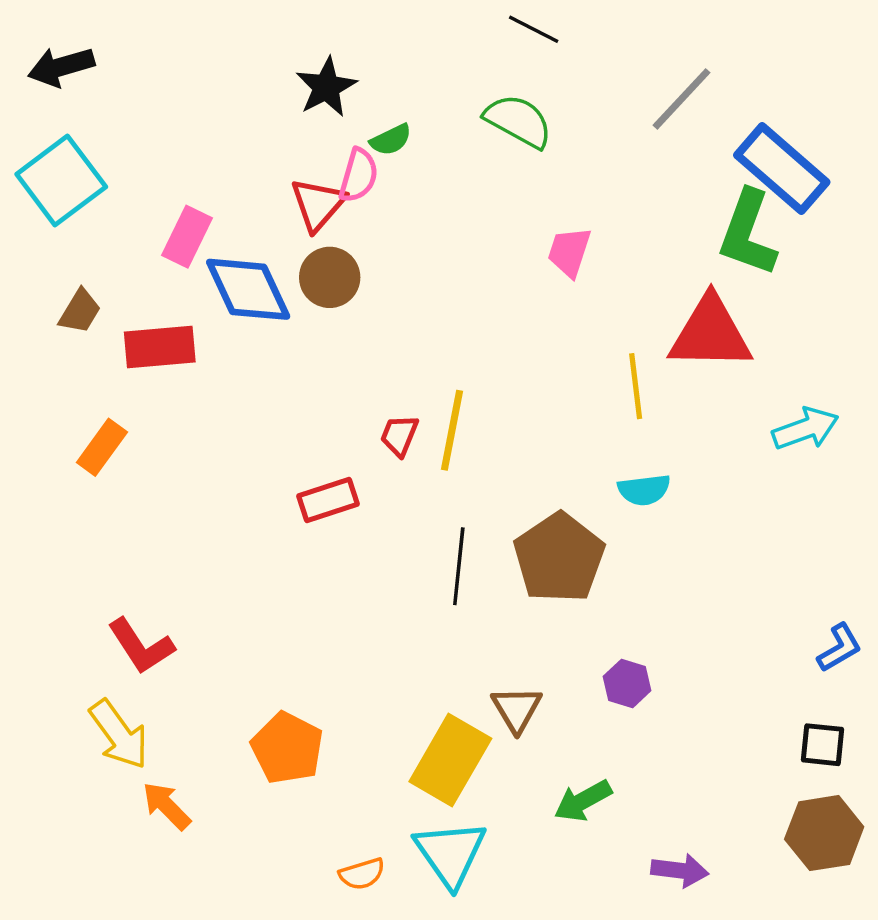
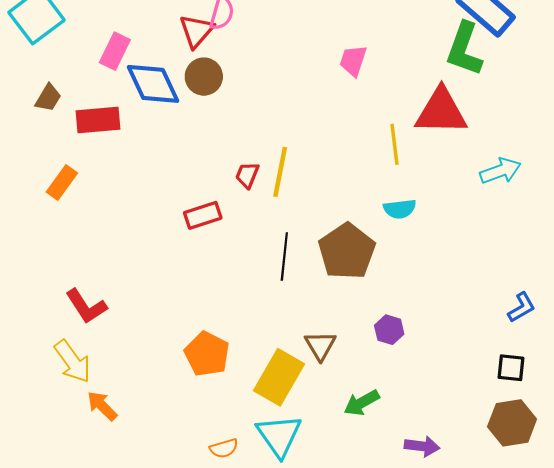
orange pentagon: (287, 748) -> (207, 354), moved

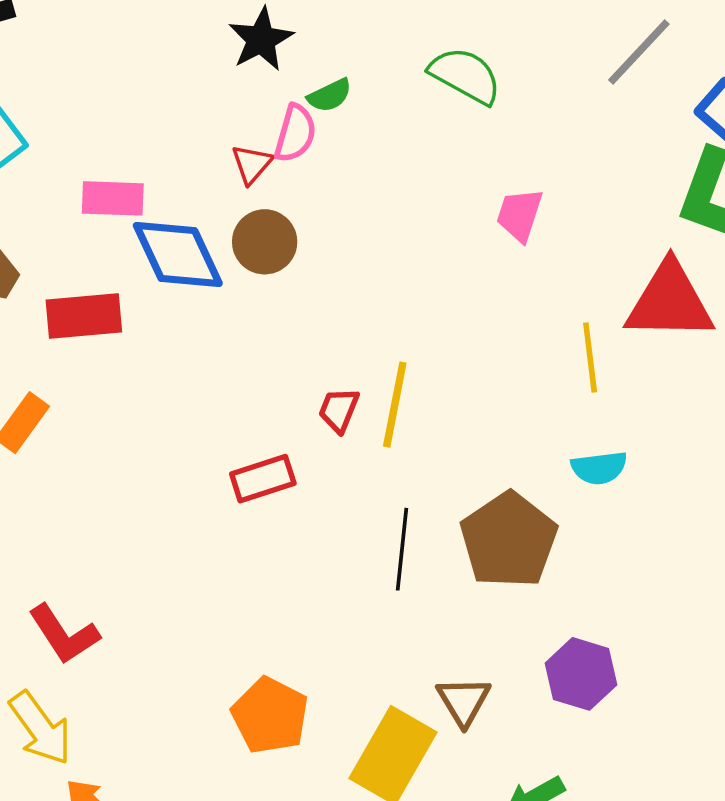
red triangle: (196, 31) -> (252, 164), size x0.7
pink rectangle: (115, 51) -> (113, 198), turned 66
purple hexagon: (389, 330) -> (581, 674), size x1.4

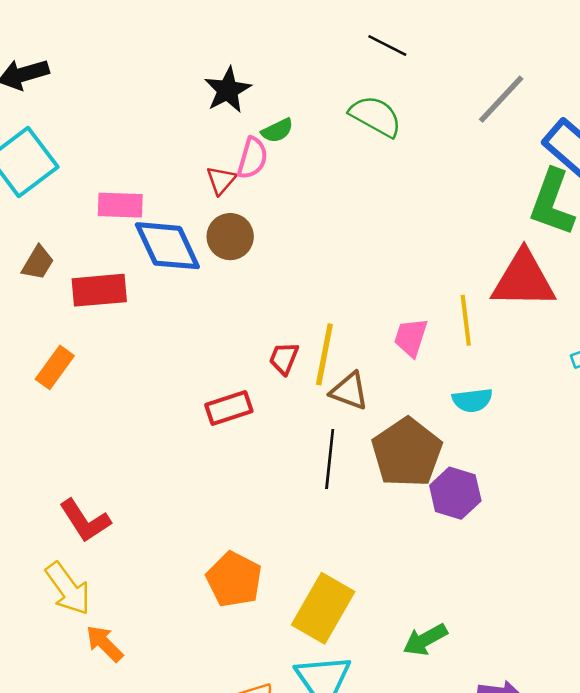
pink trapezoid: (520, 215) -> (411, 337), moved
purple hexagon: (581, 674) -> (455, 493), moved
brown triangle: (463, 701) -> (349, 391), moved, turned -39

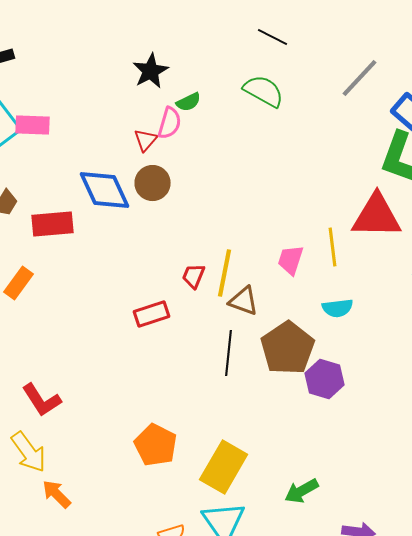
pink rectangle: (120, 205) -> (33, 125), moved

